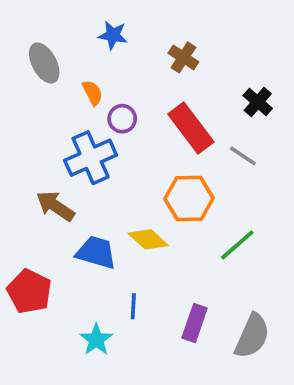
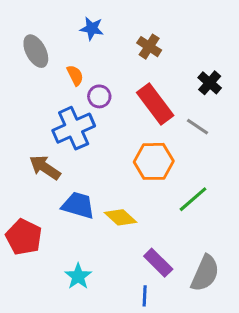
yellow diamond: (148, 239) -> (120, 217), moved
blue line: (133, 306) -> (145, 296), moved
purple rectangle: (195, 323) -> (158, 263), turned -64

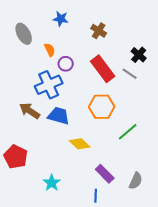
gray line: (198, 127) -> (130, 74), moved
blue trapezoid: (78, 205) -> (59, 116), moved
gray semicircle: (205, 273) -> (136, 181), size x0.7

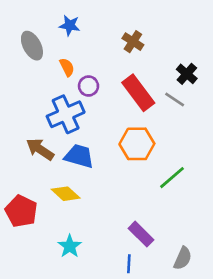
blue star: (61, 19) -> (70, 25), moved
yellow diamond: (80, 144) -> (66, 194), moved
gray semicircle: (136, 181) -> (183, 258), moved

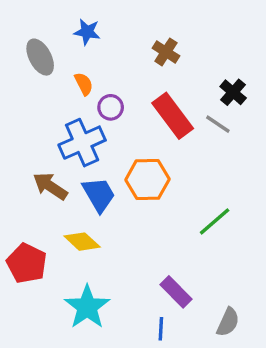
orange hexagon: (137, 144) -> (147, 179), moved
blue trapezoid: (79, 156) -> (99, 195), turned 44
cyan star: (70, 246) -> (87, 307), size x1.5

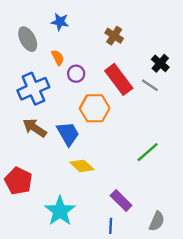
blue cross: (82, 143) -> (33, 89), moved
orange hexagon: (147, 179) -> (95, 108), moved
yellow diamond: (82, 242) -> (82, 166), moved

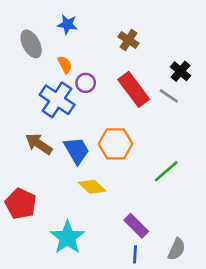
blue cross: (33, 89) -> (57, 100), moved, turned -32
orange hexagon: (95, 108) -> (116, 144), moved
blue line: (111, 226) -> (135, 254), moved

